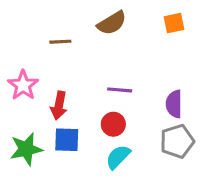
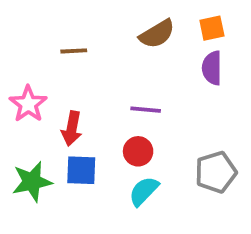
brown semicircle: (112, 23) -> (157, 34), moved
purple semicircle: (174, 104) -> (212, 68), moved

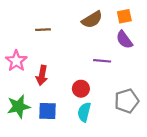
purple semicircle: (212, 68) -> (124, 40), turned -36
purple line: (146, 110) -> (102, 61), moved
blue square: (81, 170) -> (47, 111), moved
cyan semicircle: (144, 191) -> (84, 112), turned -30

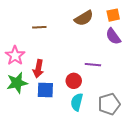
purple line: (102, 61) -> (93, 65), moved
gray pentagon: (127, 101) -> (109, 104), moved
green star: (19, 107) -> (17, 83), moved
blue square: (47, 111) -> (45, 90), moved

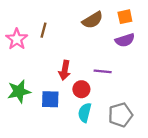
brown line: (39, 27) -> (43, 30), turned -72
purple semicircle: (113, 36) -> (125, 40), turned -72
pink star: (15, 56) -> (17, 39), moved
red arrow: (38, 69) -> (65, 70), moved

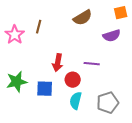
orange square: (125, 17) -> (121, 13), moved

